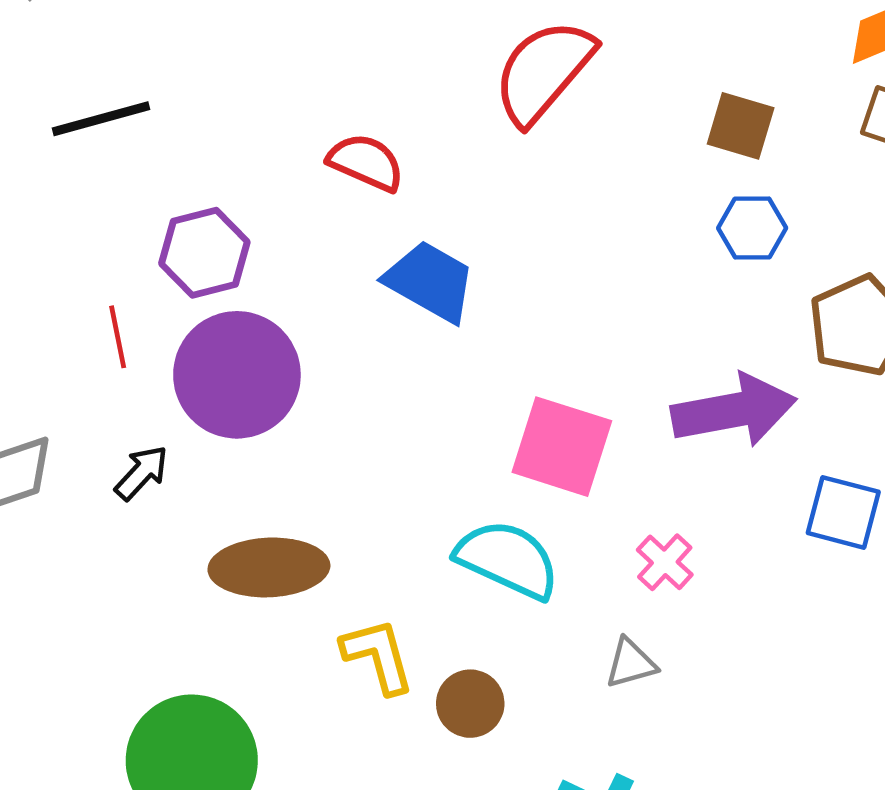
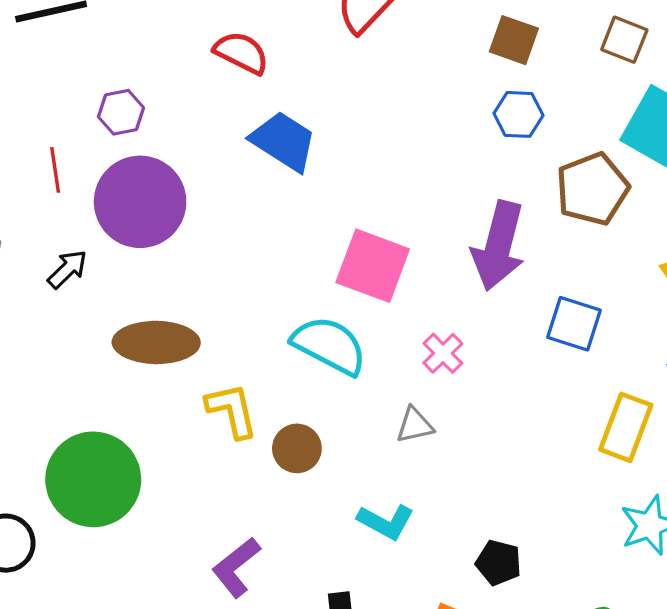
purple hexagon: (204, 253) -> (121, 112), size x0.7
purple arrow: (734, 410) -> (499, 246), turned 112

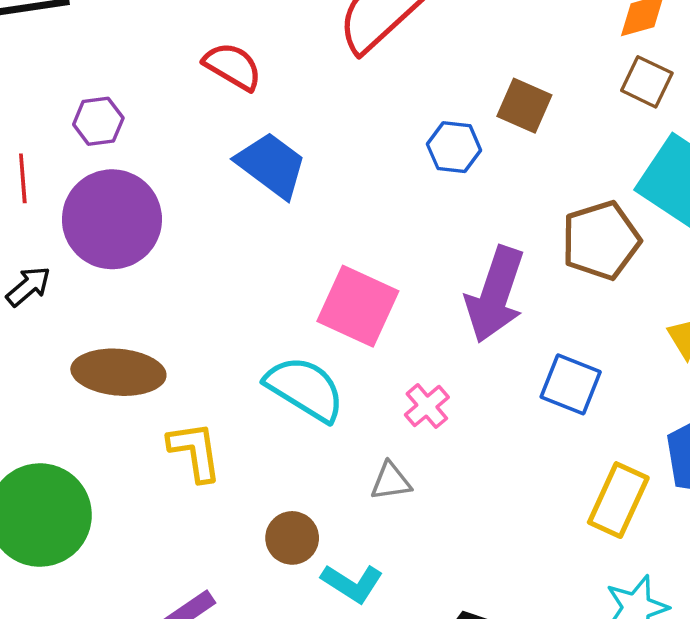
brown square: (514, 40) -> (524, 106), moved
blue hexagon: (518, 114) -> (454, 147), moved
brown circle: (297, 448) -> (292, 538), moved

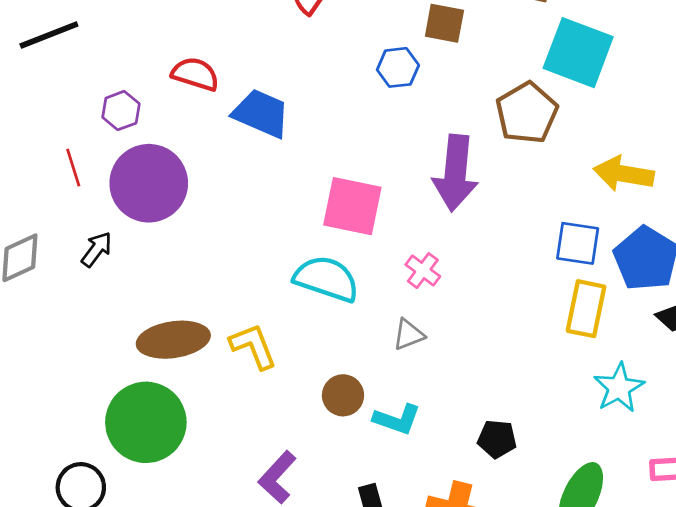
red semicircle: (233, 66) -> (195, 74), moved
brown ellipse: (118, 372) -> (173, 340), moved
blue square: (571, 384) -> (578, 243), moved

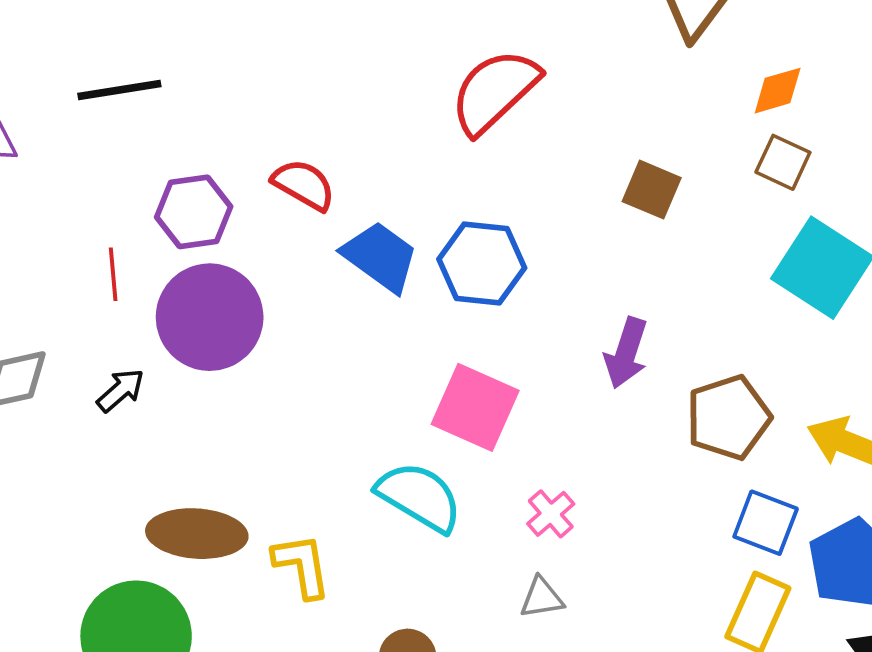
blue hexagon: (398, 67) -> (482, 263), moved, size x1.5
purple hexagon: (121, 111) -> (194, 212), size x1.4
brown pentagon: (527, 113) -> (728, 417), moved
purple arrow: (455, 173) -> (626, 353), moved, size x0.7
gray triangle: (409, 335) -> (542, 598), moved

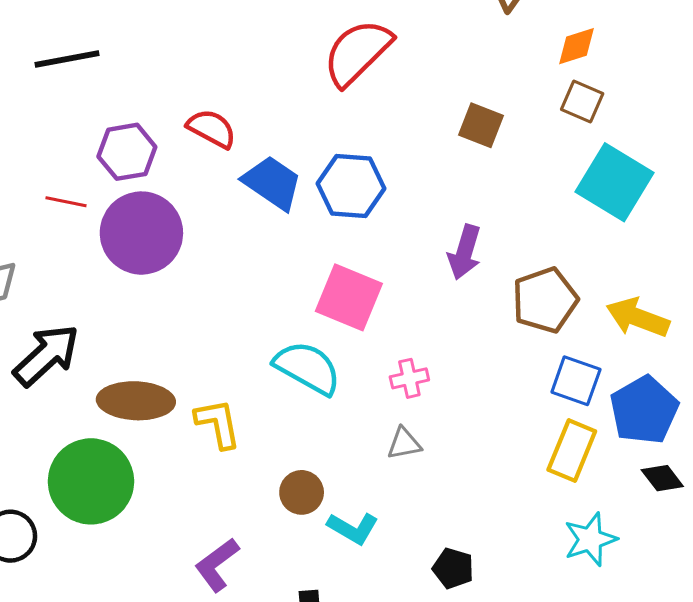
red line: (113, 274) -> (66, 202), turned -72
black arrow: (121, 390) -> (46, 355), moved, size x1.8
pink cross: (551, 514) -> (409, 378), turned 30

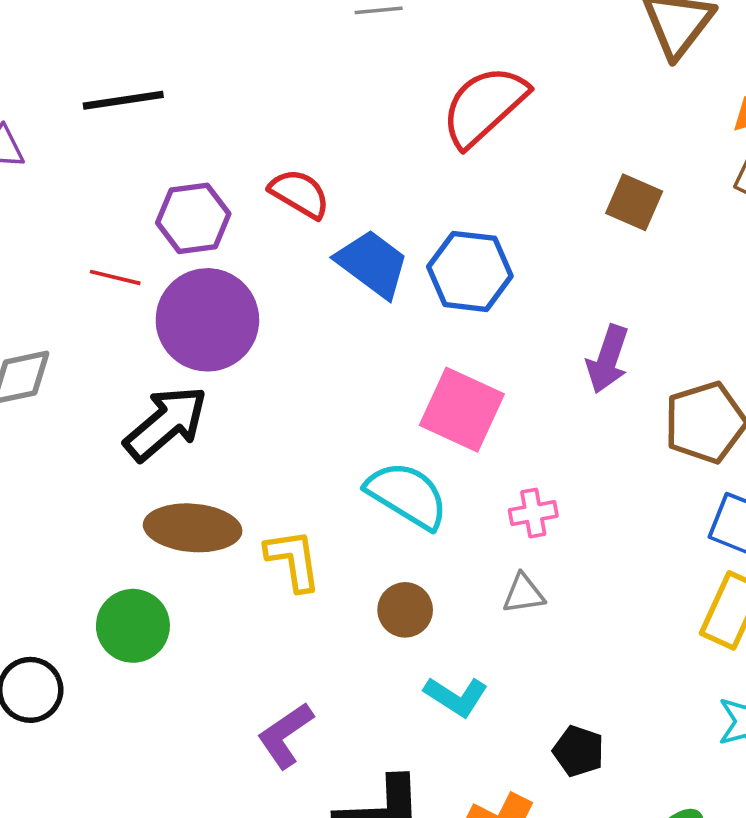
black arrow: (46, 355) -> (166, 423), moved
green circle: (91, 481) -> (133, 626), size x0.7
brown circle: (302, 492) -> (405, 610), moved

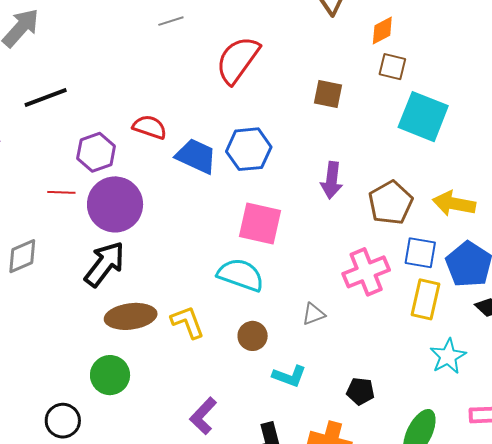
pink cross: (533, 513) -> (366, 272), moved, size x1.8

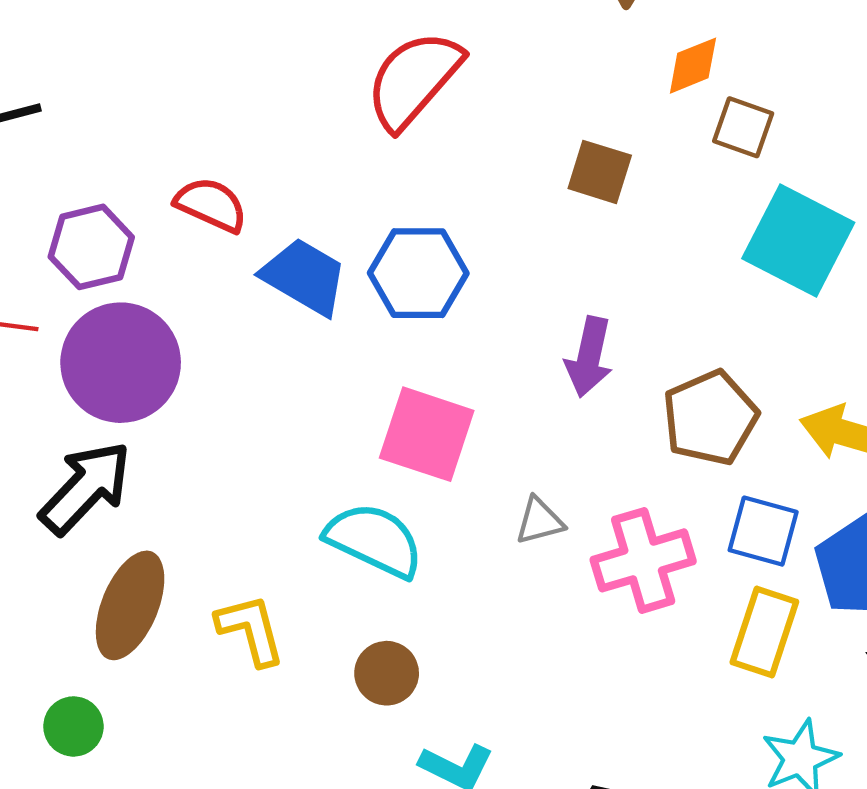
orange diamond: (382, 31) -> (693, 66), moved
gray triangle: (313, 314) -> (539, 521), moved
brown ellipse: (131, 316) -> (130, 605), turned -66
green circle: (110, 375) -> (73, 726), size x0.7

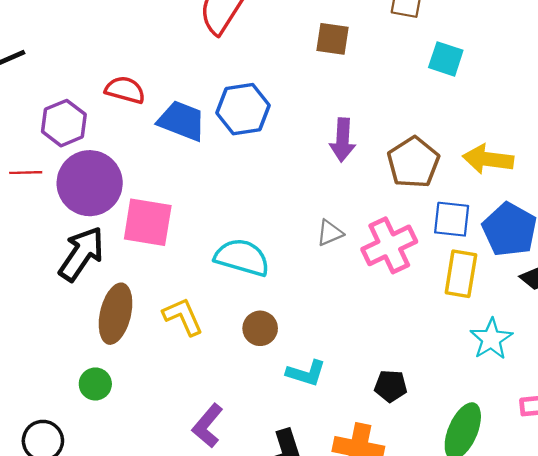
cyan square: (798, 240) -> (446, 59), size x0.6
pink square: (427, 434) -> (148, 222), moved

